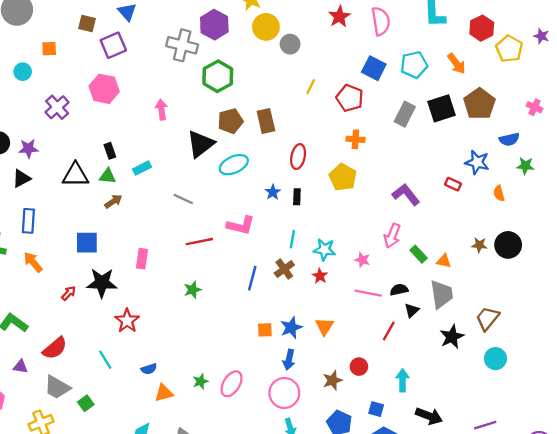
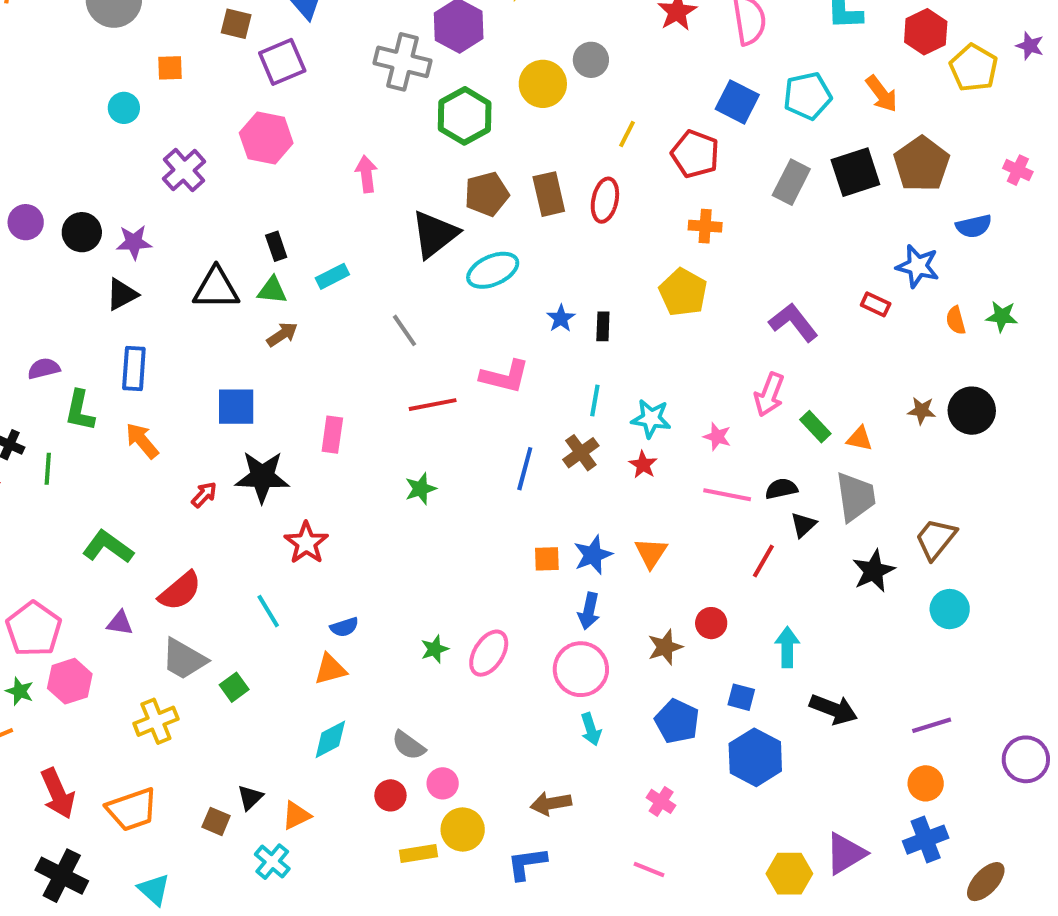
yellow circle: (266, 27) -> (543, 84), moved
red ellipse: (298, 157) -> (605, 200), moved
green star: (525, 166) -> (1002, 316), moved
gray line: (183, 199) -> (405, 330), turned 30
orange triangle: (164, 393) -> (330, 669), moved

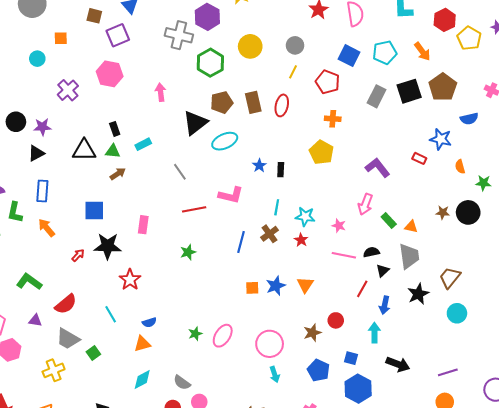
gray circle: (591, 60) -> (295, 45), moved
green star: (1002, 316) -> (483, 183), moved
blue arrow: (589, 611) -> (385, 305), moved

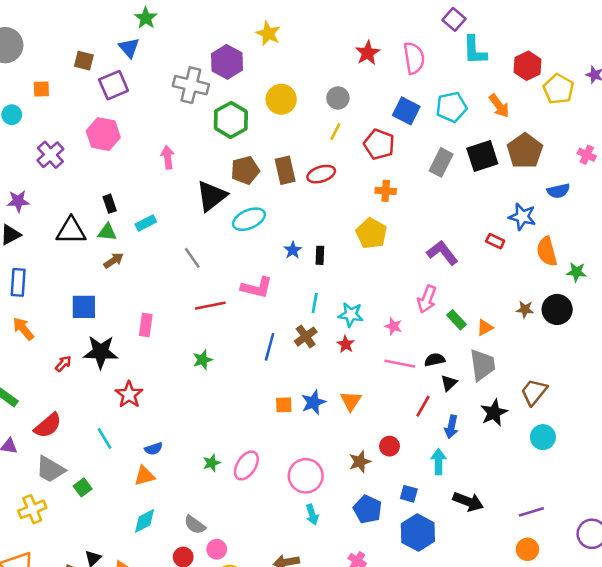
red ellipse: (282, 105) -> (321, 174), turned 60
orange semicircle: (460, 167) -> (547, 251), size x1.6
orange triangle: (411, 227) -> (485, 328), turned -40

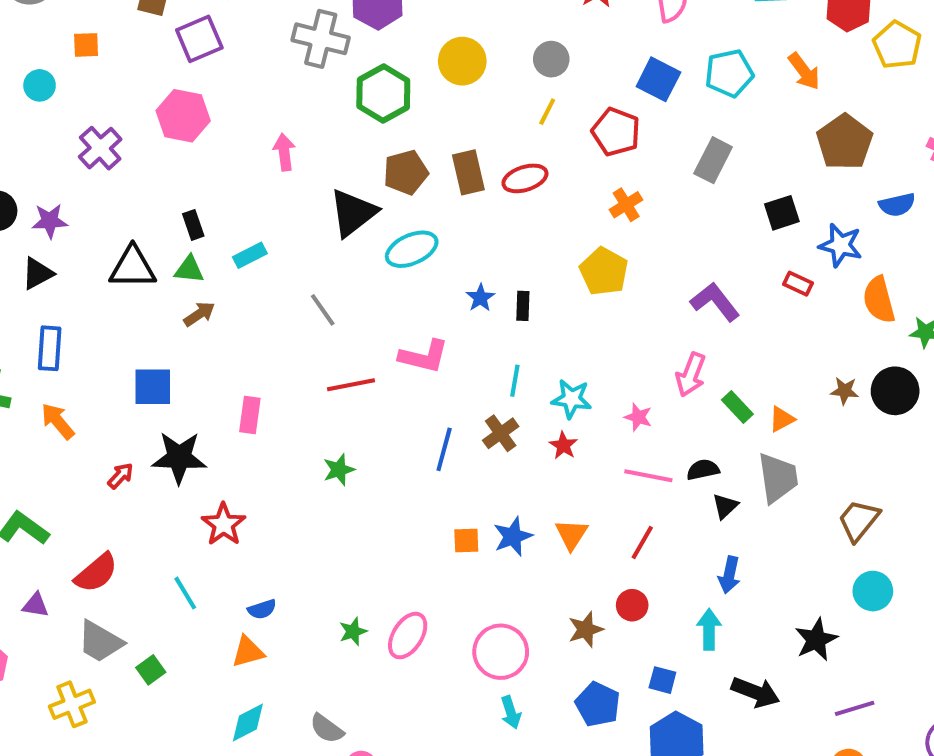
black square: (482, 156) -> (782, 213), moved, size x0.7
orange cross: (386, 191) -> (626, 205), turned -36
red line: (423, 406) -> (642, 542), moved
black star: (494, 413) -> (816, 640), moved

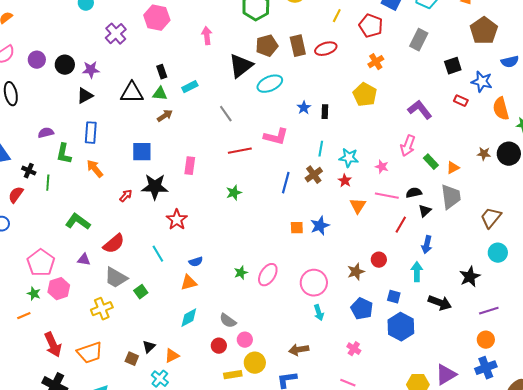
orange triangle: (571, 534) -> (358, 206), moved
red line: (642, 542) -> (401, 225), moved

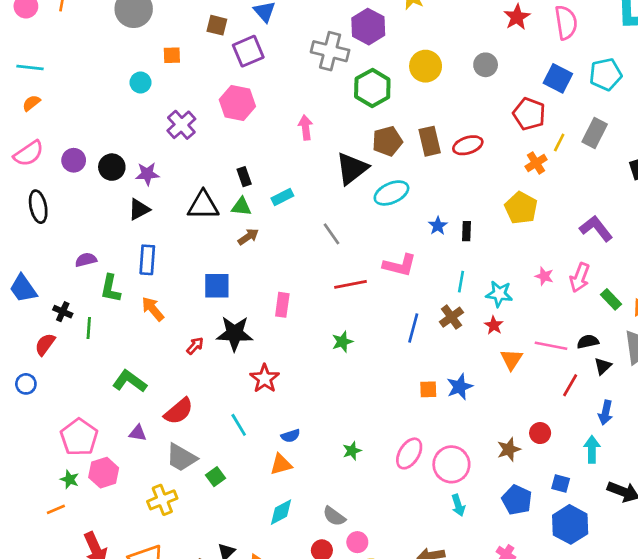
yellow line: (337, 16) -> (559, 143), moved
pink star: (382, 167) -> (544, 276), moved
pink ellipse: (268, 275) -> (409, 453), moved

